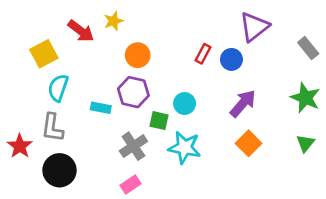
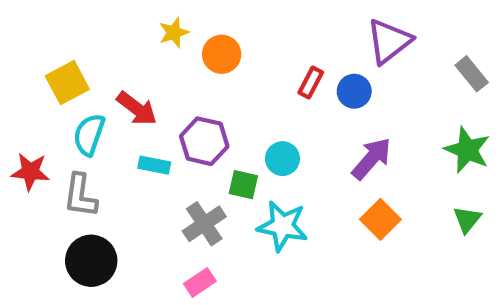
red arrow: (81, 31) -> (137, 109), moved
orange circle: (138, 55) -> (222, 54), moved
red star: (20, 146) -> (30, 172), moved, turned -30

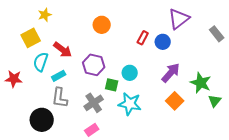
yellow star: (174, 33) -> (45, 15), moved
green star: (467, 150) -> (201, 83), moved
cyan rectangle: (154, 165) -> (59, 76), moved, turned -40
gray L-shape: (80, 196) -> (60, 98), moved

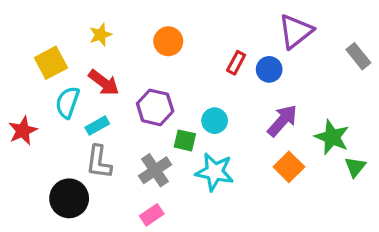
yellow star: (45, 15) -> (101, 35), moved
red star: (14, 79) -> (23, 131), turned -30

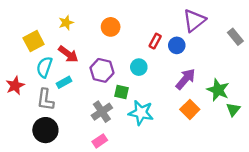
cyan circle: (215, 121) -> (139, 67), moved
gray L-shape: (99, 162) -> (45, 100), moved

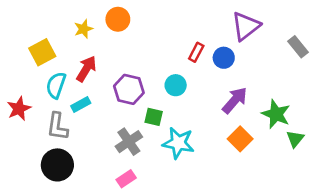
orange circle: (111, 27) -> (118, 19), moved
red arrow: (68, 54) -> (86, 69), turned -96

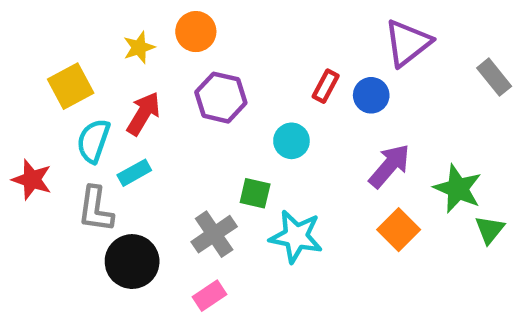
purple hexagon: (129, 89) -> (221, 98), moved
red star: (19, 109) -> (32, 180), turned -30
black circle: (57, 165) -> (132, 262), moved

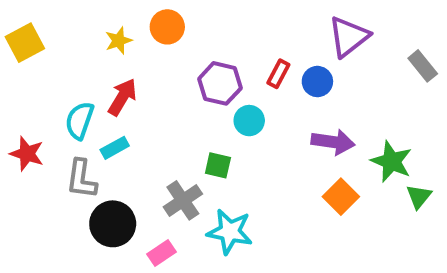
yellow square: (71, 86) -> (25, 43), moved
purple hexagon: (221, 98) -> (220, 83), moved
purple arrow: (389, 166) -> (333, 142), turned 57
cyan star: (296, 236) -> (230, 232), moved
pink rectangle: (210, 296) -> (161, 253), moved

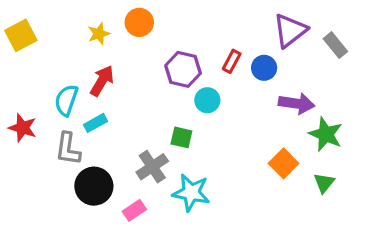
gray rectangle: (423, 66) -> (335, 45), moved
purple arrow: (333, 142) -> (297, 103), moved
green triangle: (419, 197) -> (324, 183), moved

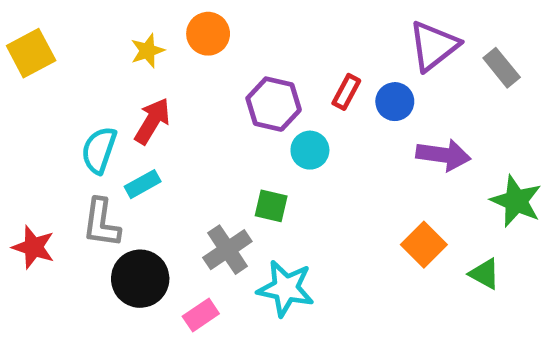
red star: (23, 128) -> (33, 247), moved
green star: (326, 134) -> (516, 201), moved
green triangle: (324, 183) -> (485, 274), turned -40

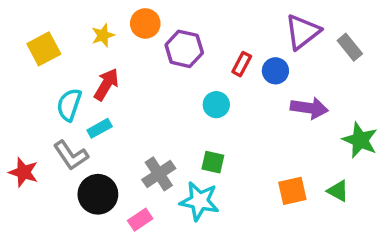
yellow square: (31, 53) -> (44, 49), moved
purple hexagon: (274, 104) -> (184, 49), moved
green square: (271, 206) -> (213, 162), moved
gray L-shape: (101, 223) -> (71, 155), turned -42
orange square: (424, 245) -> (292, 191), moved, turned 32

